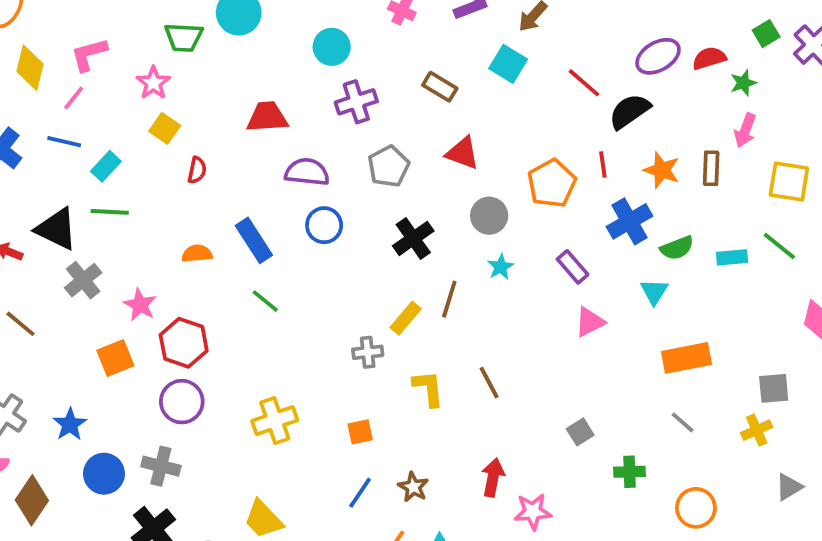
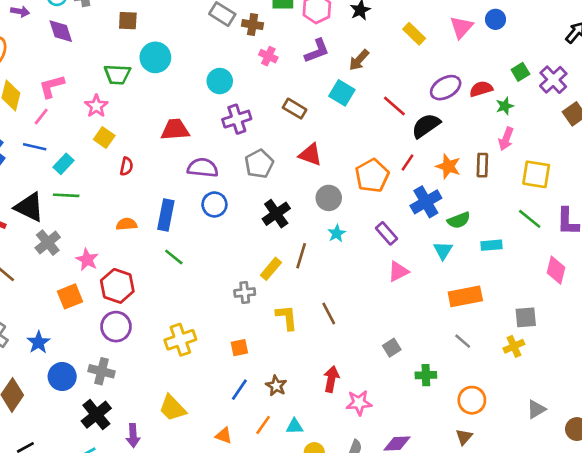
red line: (603, 164) -> (408, 162), turned 42
blue rectangle: (254, 240) -> (166, 215), turned 44
cyan rectangle: (732, 257) -> (492, 245), moved
gray triangle: (789, 487) -> (536, 409), moved

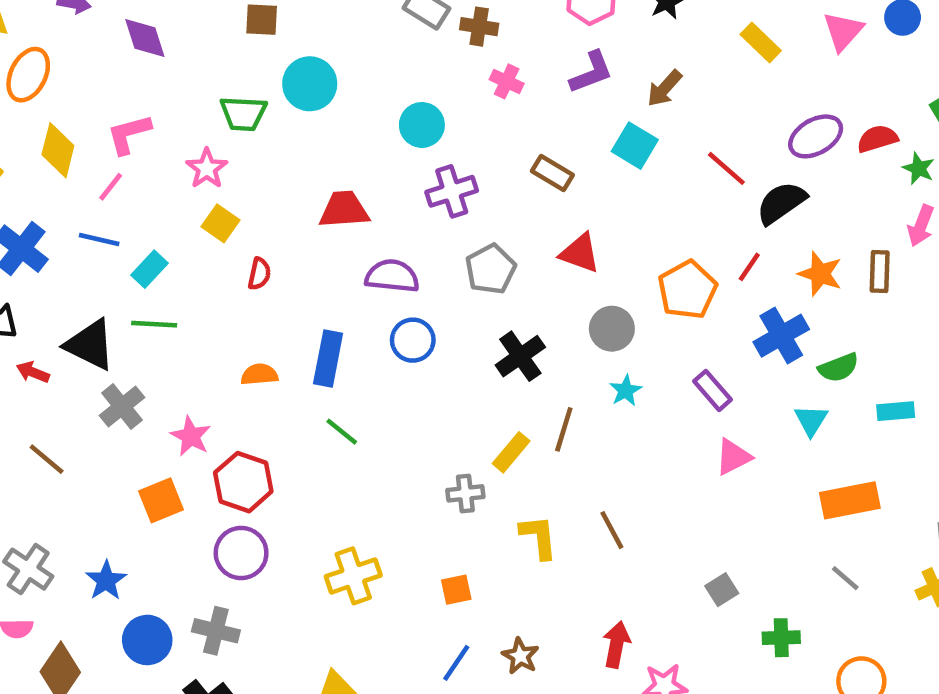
green star: (505, 106) -> (919, 168), turned -30

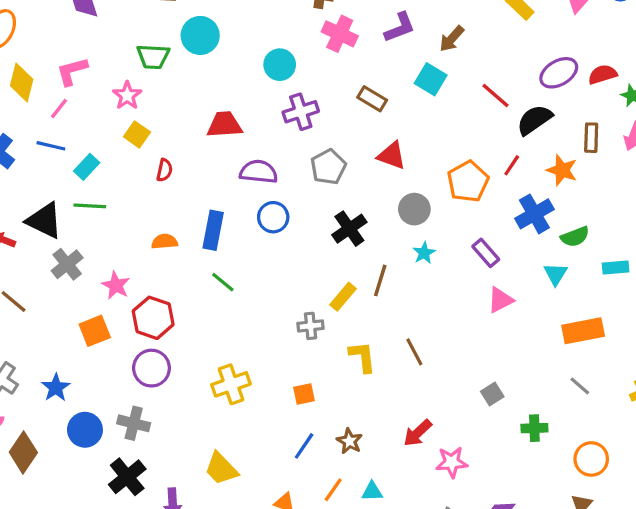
pink cross: (507, 81) -> (340, 34), size x1.5
brown rectangle: (880, 271) -> (591, 138), moved
red arrow: (616, 645) -> (418, 433), turned -144

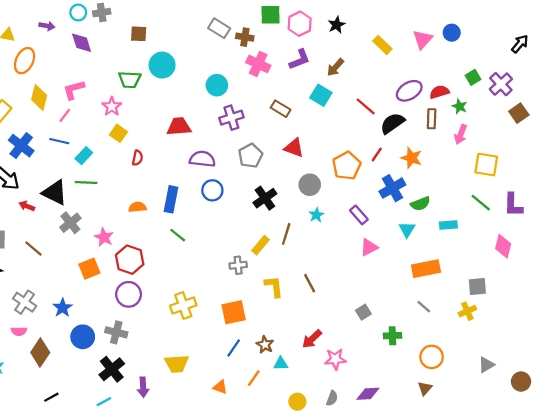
brown rectangle: (591, 138) -> (432, 119), moved
orange square: (304, 394) -> (234, 312), size x1.6
yellow trapezoid: (221, 469) -> (177, 364), turned -50
cyan triangle: (372, 491) -> (281, 364), moved

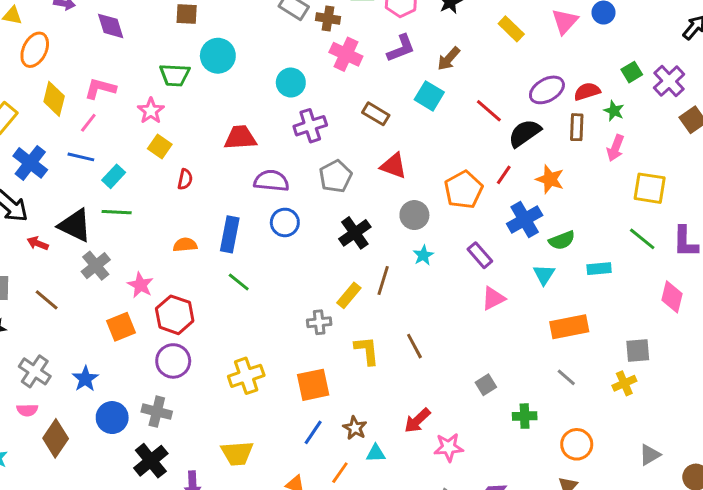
pink L-shape: (74, 90) -> (100, 88), turned 30

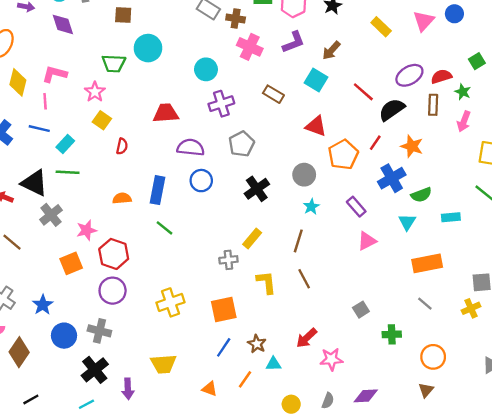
pink line: (88, 123) -> (45, 101), turned -42
red triangle: (394, 166) -> (316, 126), moved
brown line: (383, 281) -> (298, 241), moved
pink star: (140, 285) -> (86, 230), turned 30

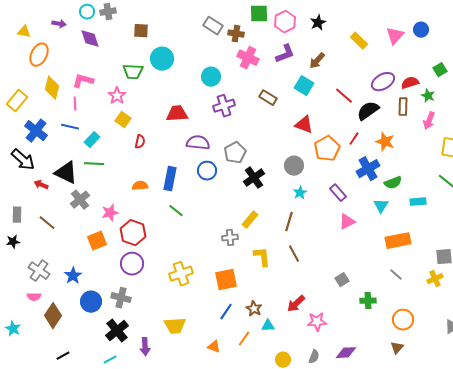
gray pentagon: (241, 144) -> (235, 153), moved

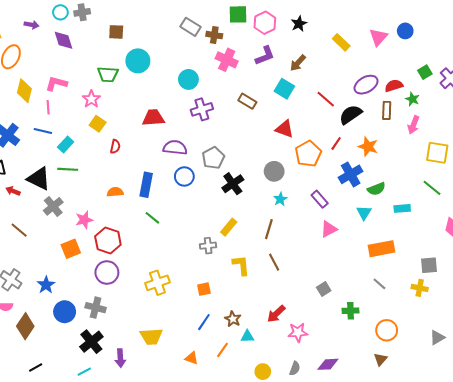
yellow cross: (435, 279) -> (420, 288), turned 35
orange square: (226, 280) -> (204, 289), size x0.6

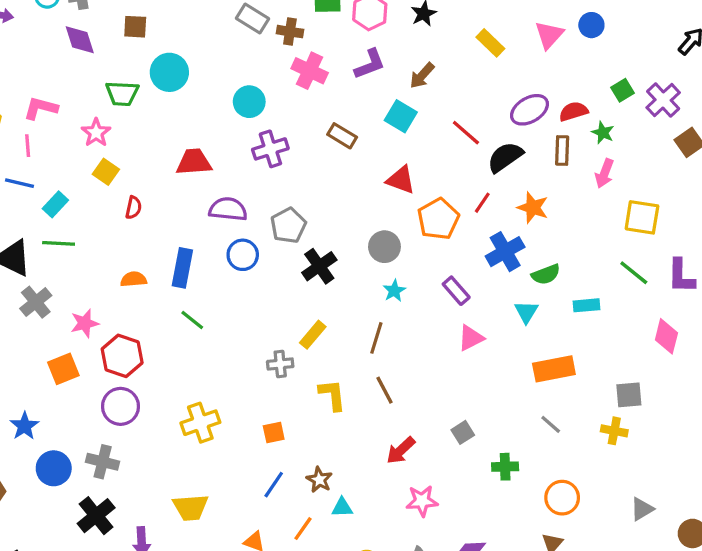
purple diamond: (64, 40) -> (80, 40), moved
red arrow: (276, 314) -> (401, 450), moved

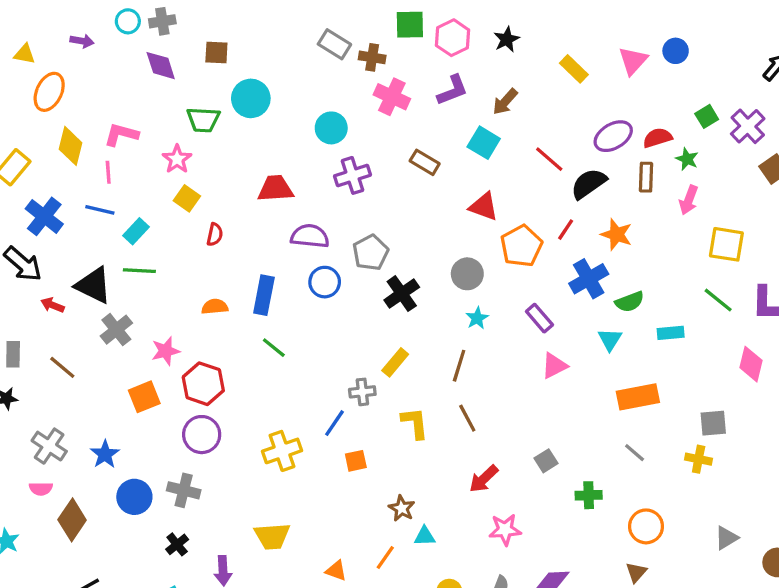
blue line: (274, 485) -> (334, 423), moved
black cross: (96, 516) -> (177, 544), size x0.6

